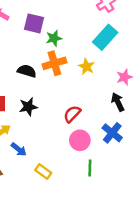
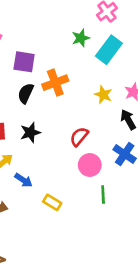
purple square: (34, 23) -> (24, 62), moved
green star: (54, 38) -> (81, 38), moved
yellow star: (87, 67) -> (103, 95), moved
black semicircle: (27, 71) -> (26, 93), turned -78

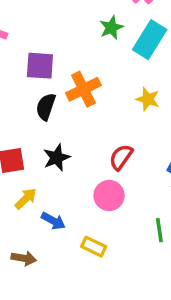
pink circle: (90, 165) -> (109, 195), moved

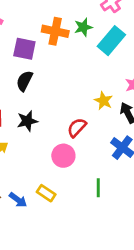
orange cross: (83, 89) -> (55, 31), moved, turned 30
yellow star: (148, 99) -> (103, 101), moved
blue arrow: (53, 221) -> (18, 200), moved

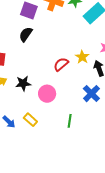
black star: (27, 121) -> (23, 83), moved
red semicircle: (77, 128) -> (61, 64), moved

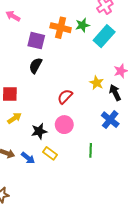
red semicircle: (61, 64) -> (65, 97), moved
black star: (23, 83) -> (39, 131), moved

